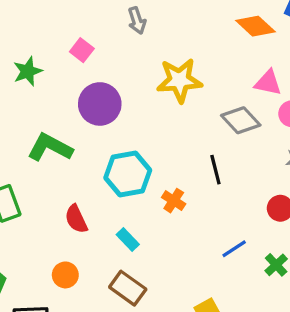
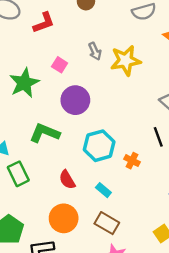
gray arrow: (137, 21) -> (95, 51), moved
green star: (28, 71) -> (24, 83), size x1.5
yellow star: (179, 80) -> (126, 60), moved
orange circle: (65, 275) -> (64, 218), size x1.6

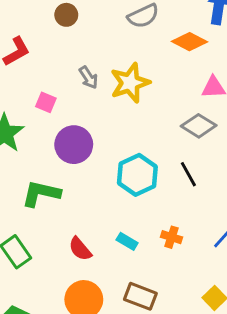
cyan hexagon: (99, 146) -> (137, 175), moved
orange cross: (132, 161) -> (172, 237), moved
cyan rectangle: (103, 190) -> (127, 241), moved

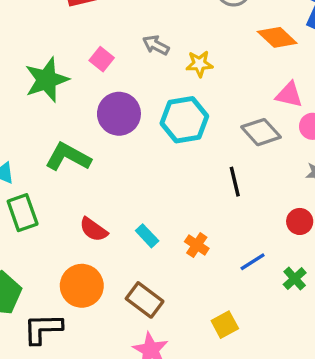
gray arrow: (88, 77) -> (156, 45), turned 135
yellow star: (130, 83) -> (199, 64), size x0.6
cyan hexagon: (137, 175) -> (184, 120), moved
red semicircle: (80, 249) -> (93, 229), turned -30

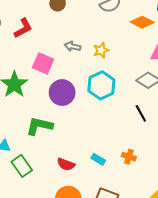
pink square: (102, 59) -> (43, 63), size x1.5

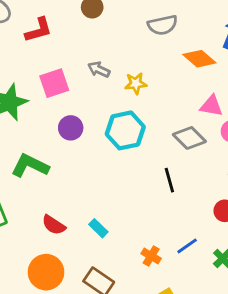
pink square: (43, 63) -> (54, 83), turned 35
purple circle: (62, 93) -> (71, 128), size x0.7
orange cross: (129, 157) -> (151, 256), moved

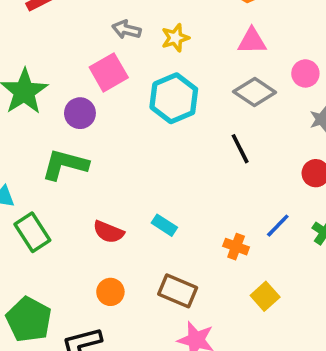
pink square: (54, 83) -> (109, 72), moved
pink triangle: (211, 106) -> (252, 41), moved
purple circle: (71, 128) -> (80, 113), moved
orange circle: (46, 272) -> (110, 292), size x0.6

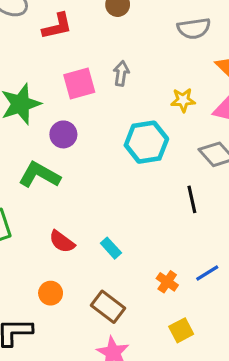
gray arrow: (127, 30) -> (121, 73), turned 70
yellow star: (175, 38) -> (183, 100), moved
pink square: (109, 72) -> (79, 84), moved

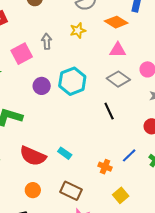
yellow star: (183, 100) -> (78, 31), moved
purple circle: (63, 134) -> (42, 86), moved
red semicircle: (62, 242) -> (33, 156), size x1.5

